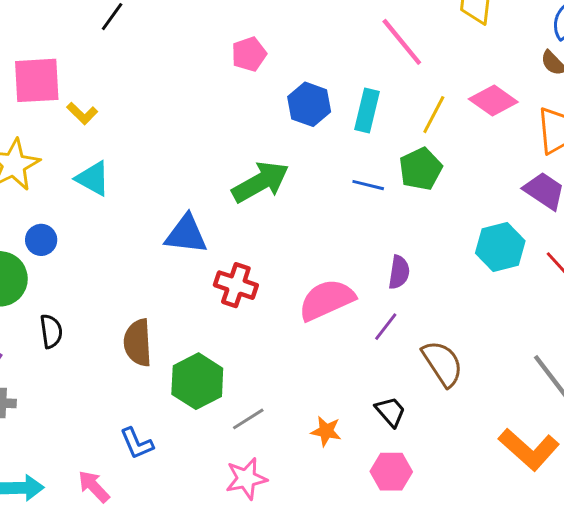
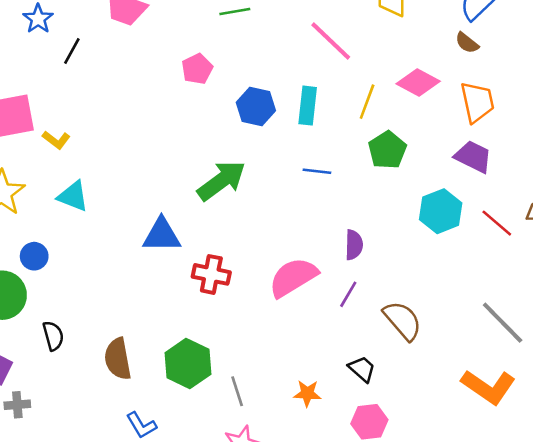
green pentagon: (421, 169) -> (387, 150), moved
brown semicircle: (138, 343) -> (118, 359), moved
gray line: (248, 419) -> (237, 391), turned -68

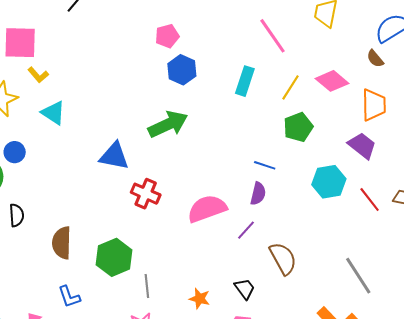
blue hexagon: (256, 106) -> (182, 70), moved
yellow L-shape: (56, 140) -> (38, 75), moved
blue line: (317, 171) -> (265, 165), moved

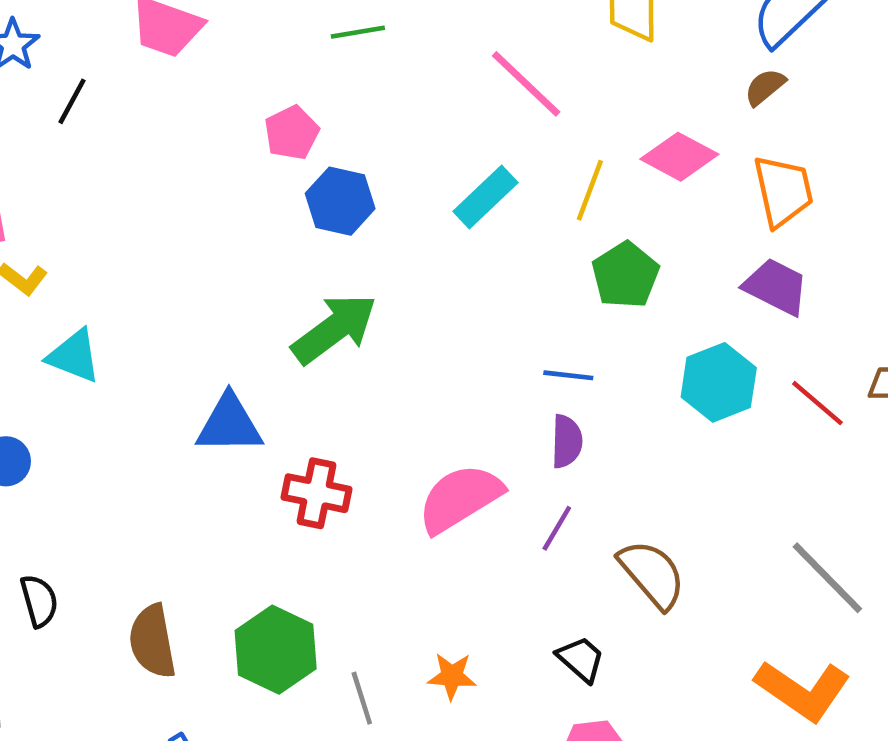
brown semicircle: (375, 59) -> (765, 87), turned 102
cyan rectangle: (245, 81) -> (486, 197), turned 40
orange star: (200, 299) -> (452, 676), moved

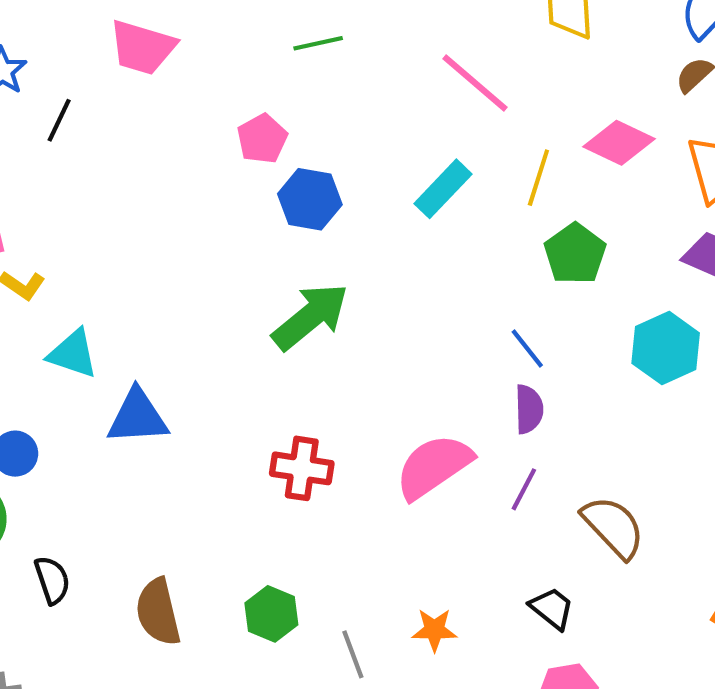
blue line: (568, 375) -> (527, 349), turned 48
blue triangle: (229, 424) -> (137, 417), moved
green hexagon: (276, 650) -> (271, 614), size x0.7

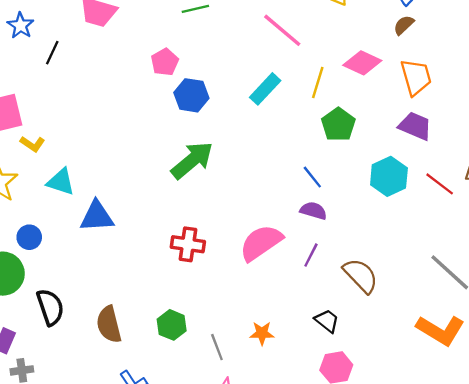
purple semicircle: (529, 409) -> (313, 211), turned -72
black semicircle: (52, 580) -> (50, 307), size x1.4

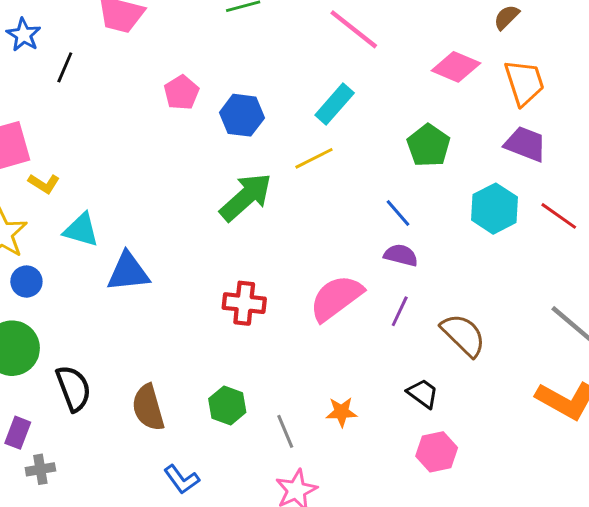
pink pentagon: (165, 62) -> (182, 93), moved
yellow line: (318, 82) -> (314, 158), moved, turned 48
blue circle: (29, 237) -> (26, 282), moved

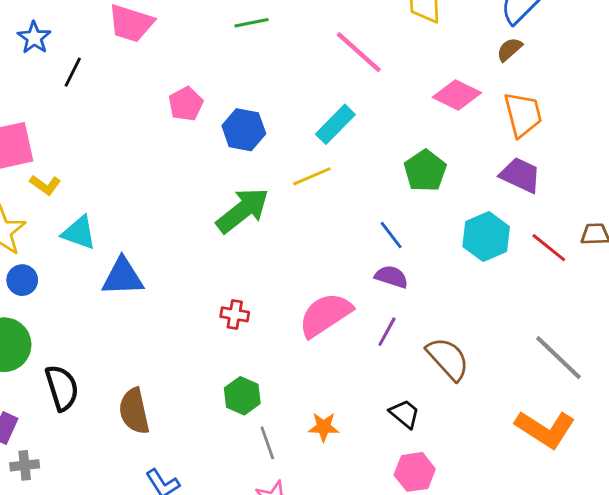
red cross: (244, 303) -> (235, 314), size x0.7
green hexagon: (227, 405) -> (242, 396), moved

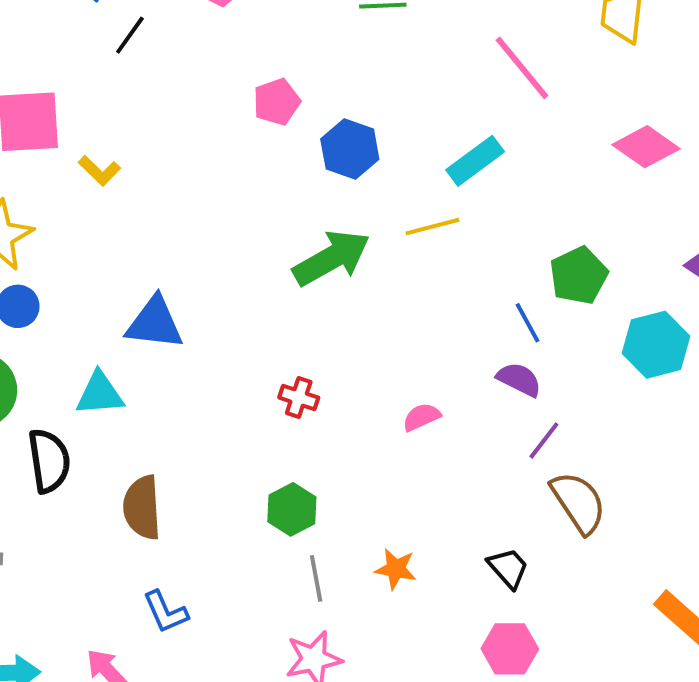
green pentagon: (425, 171) -> (579, 276), moved
yellow L-shape: (45, 185) -> (100, 171), moved
cyan triangle: (79, 233) -> (100, 394), moved, turned -33
pink semicircle: (325, 315) -> (421, 417), size x0.5
purple line: (387, 332) -> (544, 440), moved

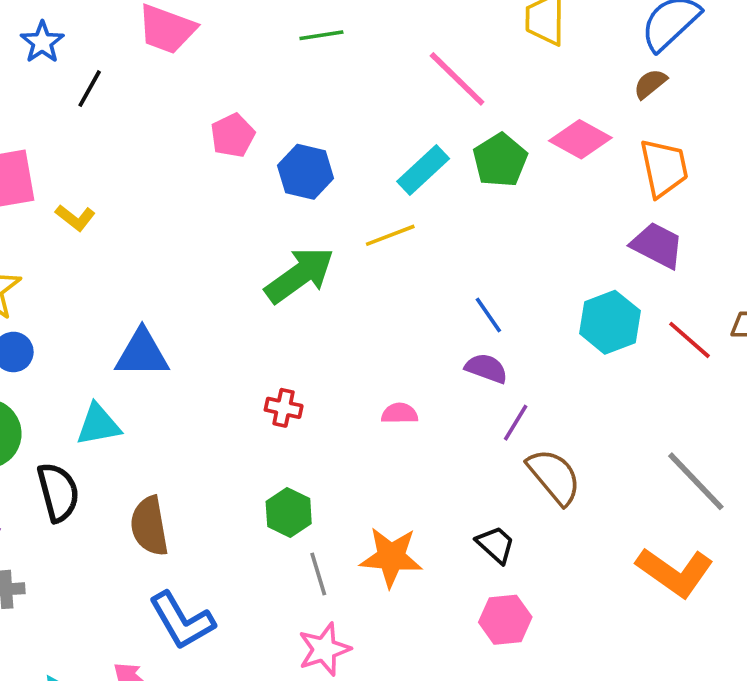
green pentagon: (579, 276) -> (500, 160), moved
pink semicircle: (421, 417) -> (400, 413), turned 30
orange star: (396, 569) -> (391, 557), size x1.6
blue L-shape: (165, 612) -> (182, 621), size x1.5

